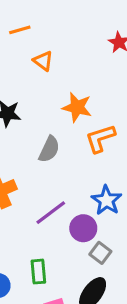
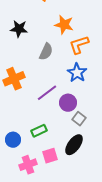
blue star: (107, 200) -> (77, 73), moved
green rectangle: (38, 272) -> (39, 131), turned 70

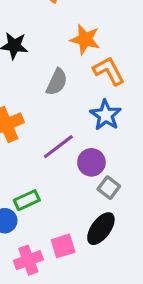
orange L-shape: (79, 45) -> (109, 71), turned 80
green rectangle: (39, 131) -> (27, 200), moved

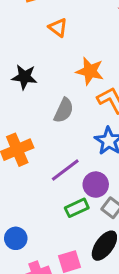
green rectangle: (27, 200) -> (77, 208), moved

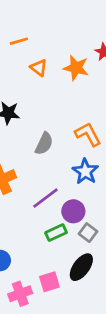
orange star: (90, 71) -> (76, 68), moved

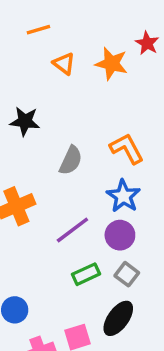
purple circle: (73, 211) -> (120, 235), moved

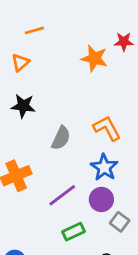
red star: (147, 43) -> (124, 42), turned -30
orange triangle: (64, 64) -> (20, 63), moved, turned 42
gray square: (127, 274) -> (120, 222), moved

